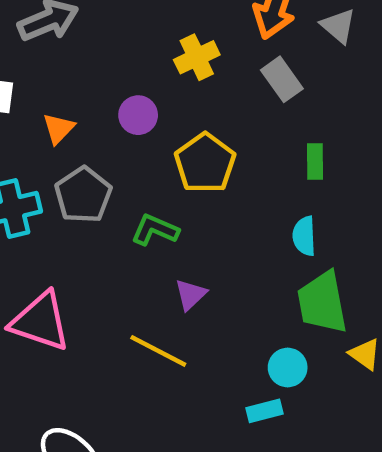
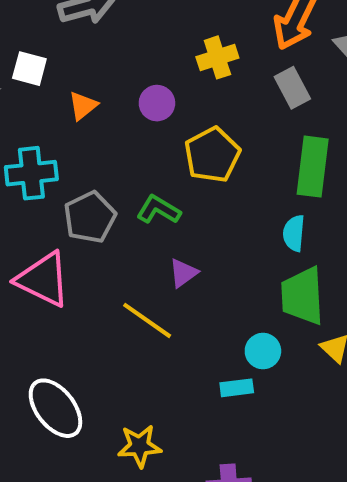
green rectangle: (315, 162) -> (313, 167), size x1.8
gray pentagon: (83, 195) -> (90, 217), moved

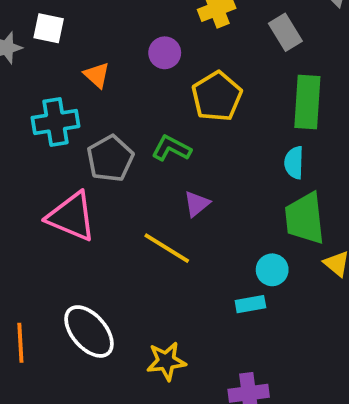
orange triangle: (83, 106) -> (97, 75), moved, turned -36

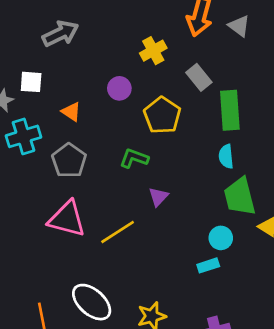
gray rectangle: (285, 32) -> (199, 77), moved
cyan cross: (56, 122) -> (23, 136), moved
gray pentagon: (110, 159) -> (69, 161), moved
yellow line: (167, 248) -> (118, 232), moved, turned -57

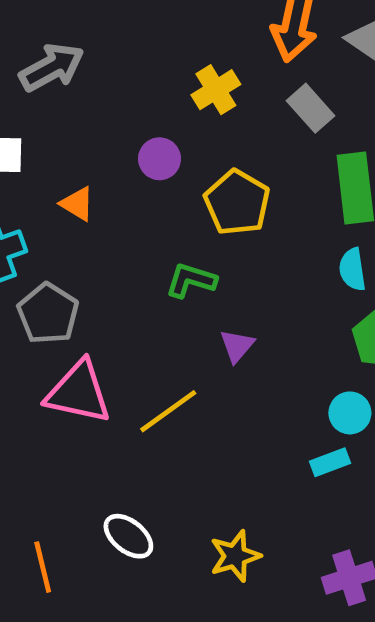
gray rectangle: (199, 77) -> (311, 108), moved
gray pentagon: (69, 161) -> (48, 314), moved
white ellipse: (92, 302) -> (128, 536), size x0.7

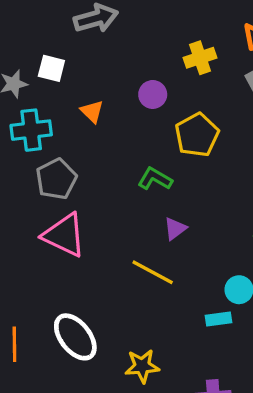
yellow line: (168, 411) -> (153, 272), moved, turned 51
white ellipse: (128, 536) -> (75, 337), size x1.4

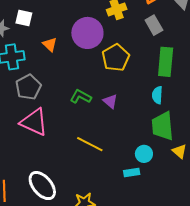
purple circle: (153, 94) -> (87, 33), size x1.8
green L-shape: (155, 179) -> (81, 97), moved
purple triangle: (175, 229) -> (110, 101), moved, turned -42

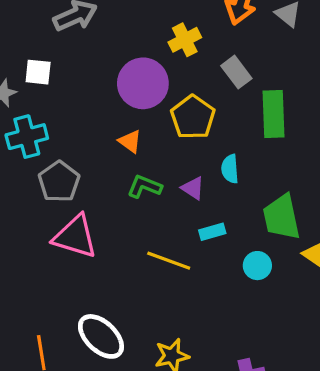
gray rectangle: (154, 25) -> (236, 72), moved
orange triangle: (50, 44) -> (130, 141), moved
cyan semicircle: (157, 95) -> (230, 169), moved
cyan rectangle: (132, 172) -> (212, 232), moved

